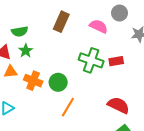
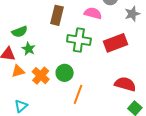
green cross: (91, 60) -> (79, 40), moved
red rectangle: (116, 61) -> (115, 43), size x1.6
orange cross: (33, 81) -> (41, 76), turned 30

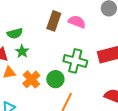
pink semicircle: (93, 13) -> (77, 22), moved
green cross: (79, 40) -> (75, 61), moved

